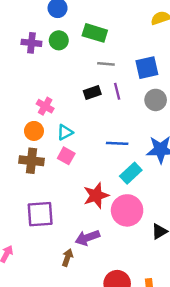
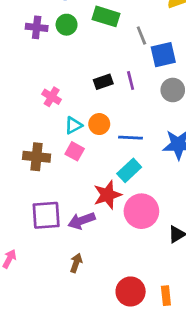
gray line: (106, 64) -> (141, 36), moved, turned 63
orange circle: (34, 131) -> (99, 124), moved
cyan rectangle: (131, 173) -> (129, 170), moved
purple arrow: (87, 238) -> (82, 221), moved

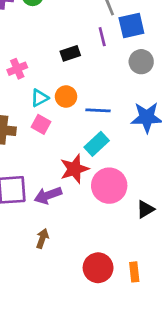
purple line: (131, 80) -> (102, 37), moved
pink cross: (52, 97) -> (17, 69), turned 36

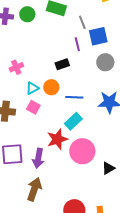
black rectangle: (70, 53) -> (62, 64), moved
purple arrow: (48, 195) -> (38, 158), turned -60
brown arrow: (42, 239) -> (34, 189), size x1.6

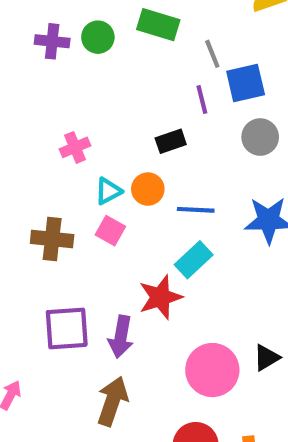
pink circle: (82, 151) -> (212, 370), moved

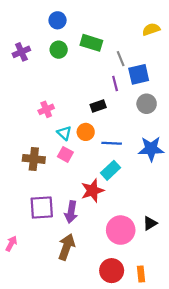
purple cross: (52, 41) -> (21, 52), moved, turned -30
cyan triangle: (108, 191) -> (64, 133), turned -49

